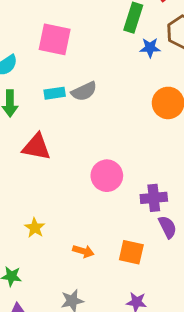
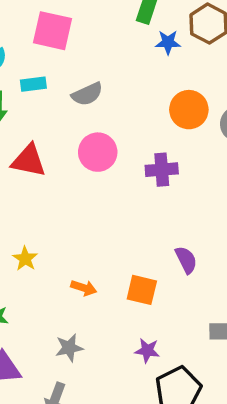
cyan rectangle: (55, 93) -> (33, 84), moved
pink circle: (107, 176) -> (98, 152), moved
purple cross: (154, 198) -> (162, 170), moved

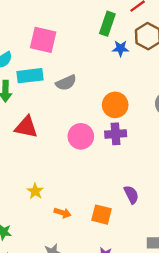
cyan rectangle: (33, 84) -> (30, 76), size x1.5
orange circle: (189, 110) -> (115, 105), moved
pink circle: (98, 152) -> (81, 136), moved
yellow star: (25, 259) -> (35, 191), moved

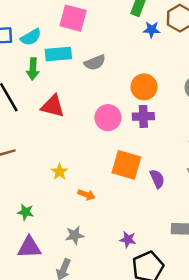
orange square: (102, 215) -> (126, 165), moved, size x1.4

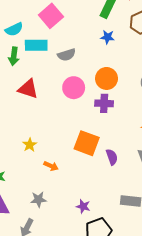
pink square: (73, 18) -> (51, 16), turned 30
blue star: (152, 30) -> (107, 37), moved
pink circle: (108, 118) -> (74, 88), moved

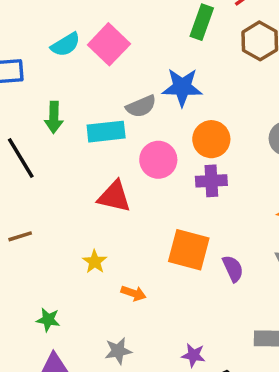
cyan semicircle: (14, 29) -> (66, 45), moved
blue star: (107, 37) -> (182, 87), moved, size x1.6
cyan rectangle: (36, 45) -> (106, 132), moved
red triangle: (28, 89) -> (114, 197), moved

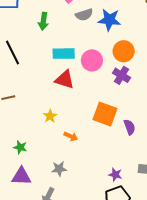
gray semicircle: (141, 106) -> (84, 15), moved
green arrow: (54, 117) -> (43, 21), moved
cyan rectangle: (106, 132) -> (64, 54), moved
purple cross: (211, 181) -> (122, 75), turned 30
purple star: (193, 355) -> (115, 175), moved

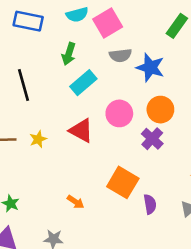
cyan rectangle: (64, 54) -> (83, 83), moved, turned -50
yellow star: (50, 116) -> (38, 139), moved

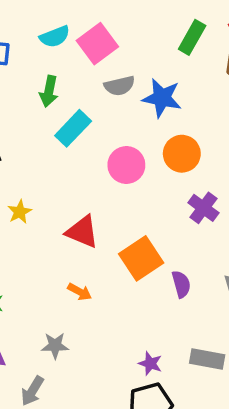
red triangle: (81, 131) -> (82, 232), moved
purple cross: (152, 139) -> (203, 208), moved
orange square: (123, 182) -> (141, 258), turned 32

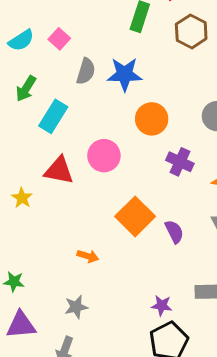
pink square: (97, 44) -> (59, 39), size x0.6
gray semicircle: (120, 86) -> (86, 71), turned -48
green arrow: (49, 91) -> (26, 89), turned 32
pink circle: (126, 165) -> (104, 156), moved
red triangle: (82, 232) -> (59, 170), moved

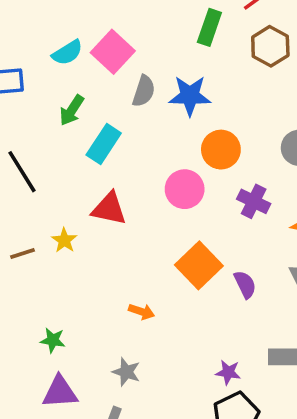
pink square: (59, 39) -> (113, 52), size x1.6
pink circle: (104, 156) -> (185, 189), moved
gray star: (76, 307) -> (126, 372), turned 30

